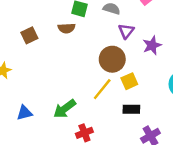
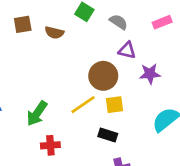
brown semicircle: (67, 28) -> (54, 33), moved
purple triangle: (126, 31) -> (127, 50), turned 49
green arrow: (65, 109) -> (37, 113), turned -35

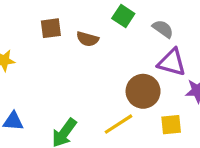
purple triangle: (127, 50) -> (172, 62), size x1.4
yellow square: (114, 105) -> (171, 125), moved

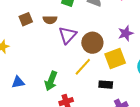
purple triangle: (172, 62) -> (68, 35), moved, turned -48
yellow square: (171, 125) -> (115, 59), size x1.5

